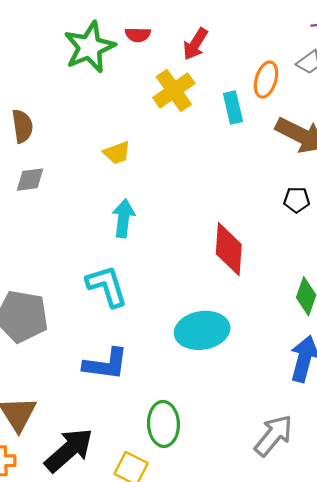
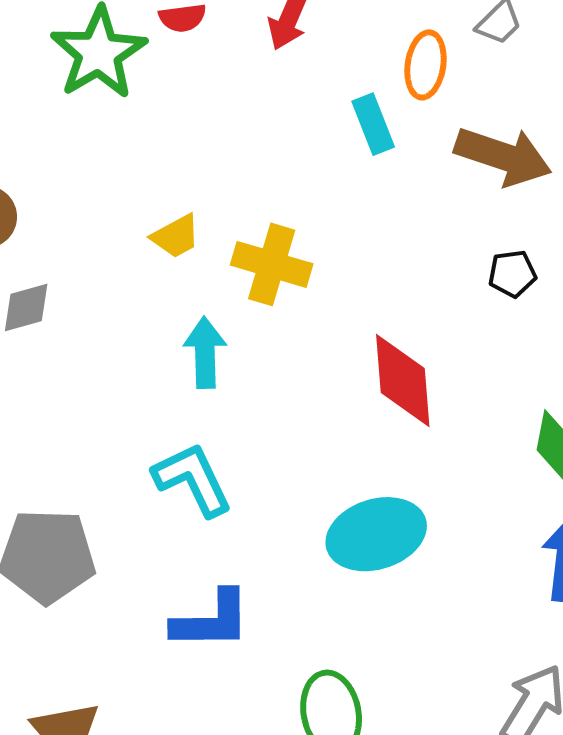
yellow cross: (174, 91) -> (272, 264), moved, turned -30

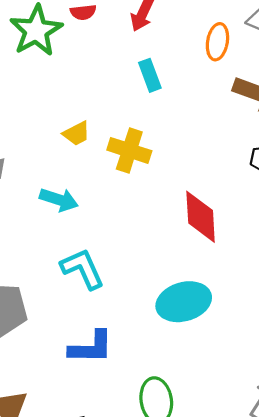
cyan rectangle: (373, 124) -> (150, 75), moved
cyan arrow: (205, 353) -> (59, 200), moved, turned 108

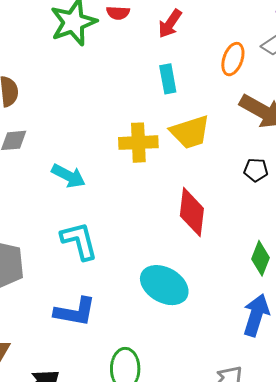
yellow trapezoid: (76, 134) -> (190, 132), moved, size x1.6
yellow cross: (129, 150) -> (138, 143), turned -30
cyan ellipse: (184, 302) -> (164, 285), turned 36

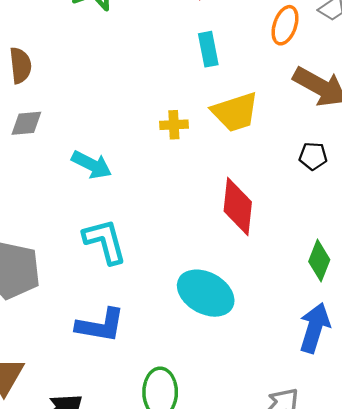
yellow cross: (138, 143) -> (174, 125), size x0.6

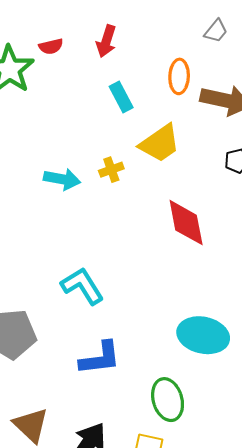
orange ellipse: (285, 25) -> (179, 76), moved
cyan arrow: (92, 165) -> (62, 179), moved
cyan ellipse: (206, 293) -> (203, 335), moved

